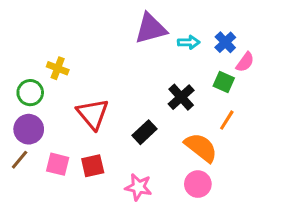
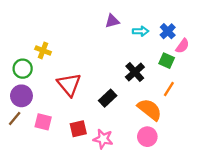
purple triangle: (151, 29) -> (112, 21), size x0.6
red square: (93, 166) -> (78, 129), moved

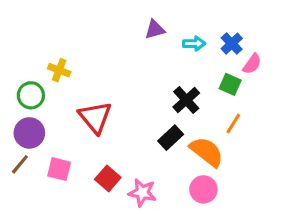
black rectangle: (108, 98) -> (171, 138), moved
red square: (78, 129) -> (108, 178), turned -36

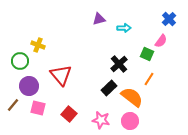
blue cross: (232, 44) -> (169, 19), moved
purple circle: (29, 133) -> (29, 86), moved
pink star: (142, 193) -> (101, 120), moved

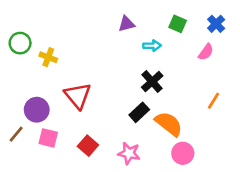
cyan arrow: (124, 28) -> (152, 46), moved
green square: (147, 54) -> (178, 24), moved
green circle: (20, 61) -> (20, 43), moved
orange line: (149, 79) -> (214, 101), moved
pink circle: (130, 121) -> (183, 153), moved

